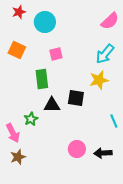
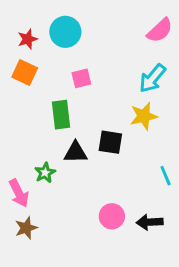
red star: (19, 12) -> (28, 39), moved

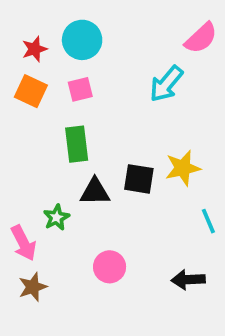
pink square: (81, 78) -> (80, 89), moved
cyan arrow: (153, 78) -> (166, 84), moved
yellow star: (144, 116) -> (183, 168), moved
pink circle: (112, 216) -> (110, 267), moved

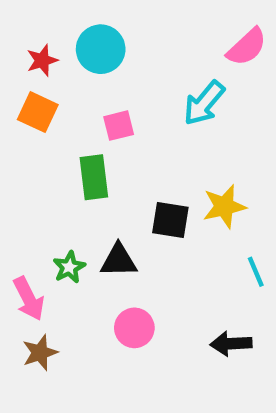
pink square: (80, 89) -> (119, 126), moved
black triangle: (95, 192) -> (119, 260), moved

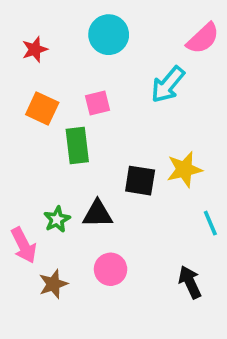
cyan circle: (101, 49) -> (109, 35), moved
orange square: (38, 112) -> (42, 109), moved
black arrow: (231, 344) -> (190, 282), turned 68
brown star: (40, 353) -> (53, 284), moved

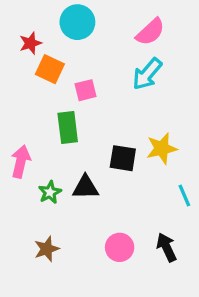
cyan circle: (109, 35) -> (77, 22), moved
pink semicircle: (203, 38) -> (150, 32), moved
orange square: (42, 109) -> (50, 69), moved
pink arrow: (24, 245) -> (21, 161), moved, turned -140
pink circle: (111, 269) -> (120, 247), moved

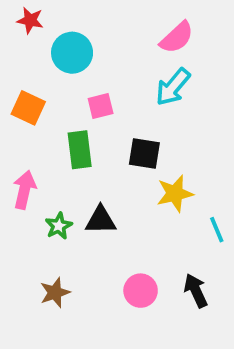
cyan circle: (77, 22) -> (72, 53), moved
red star: (30, 43) -> (30, 20), moved, turned 30
orange square: (50, 69) -> (28, 108), moved
yellow star: (162, 148) -> (175, 194), moved
black square: (123, 158) -> (144, 154), moved

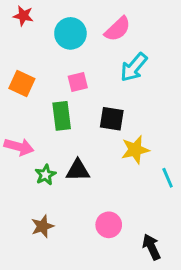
pink semicircle: (177, 37) -> (118, 29), moved
cyan circle: (72, 53) -> (70, 33), moved
pink arrow: (24, 190) -> (19, 147), turned 92
black arrow: (196, 291) -> (151, 247), moved

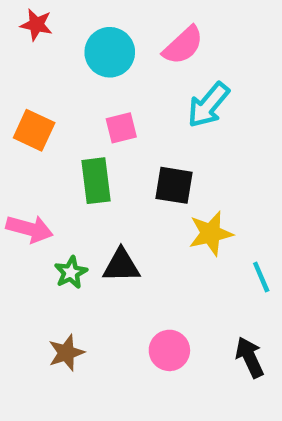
black arrow: (151, 247) -> (250, 357), moved

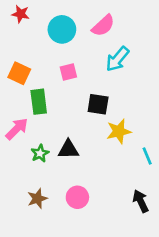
green rectangle: (96, 181) -> (39, 102), moved
pink arrow: (29, 229) -> (17, 129), turned -60
pink circle: (169, 350) -> (77, 197), moved

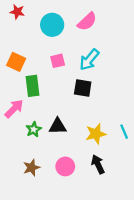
cyan arrow: (117, 59) -> (89, 60), moved
yellow star: (119, 131) -> (96, 134), moved
black arrow: (141, 201) -> (98, 164), moved

